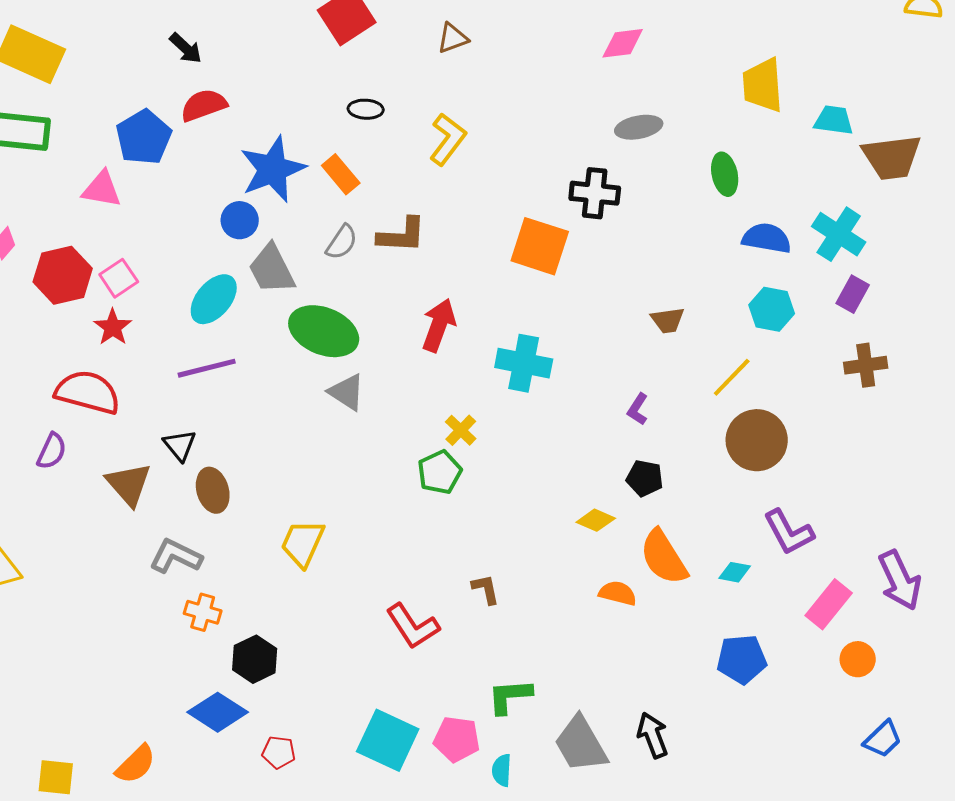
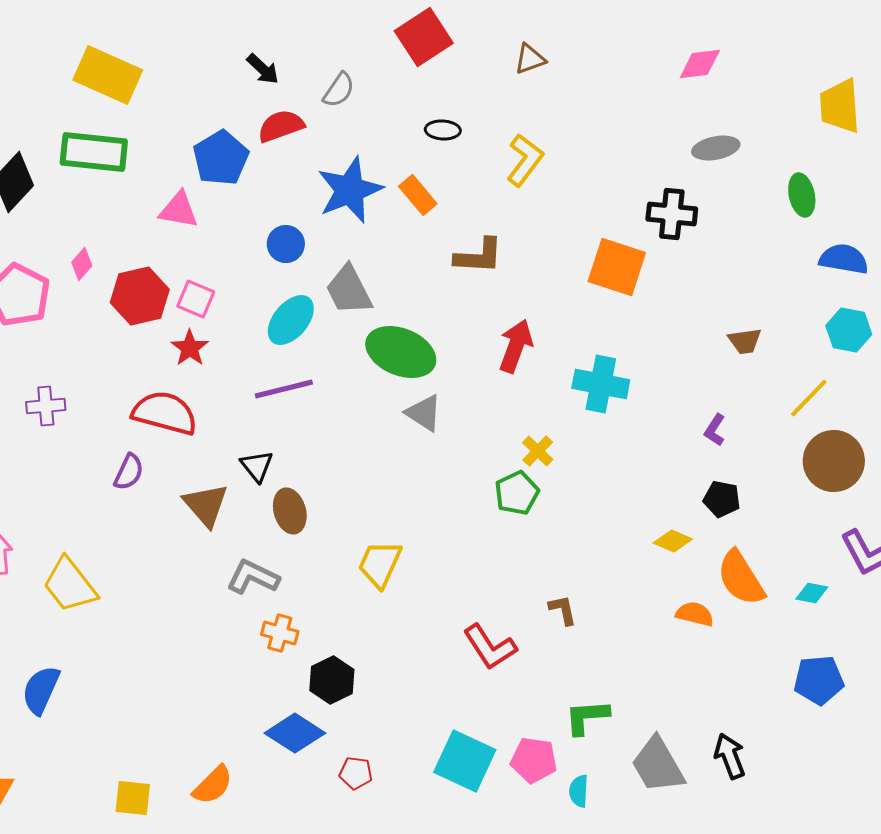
blue circle: (240, 220) -> (286, 244), moved
gray semicircle: (342, 242) -> (339, 90), moved
pink square: (119, 278) -> (196, 299), turned -33

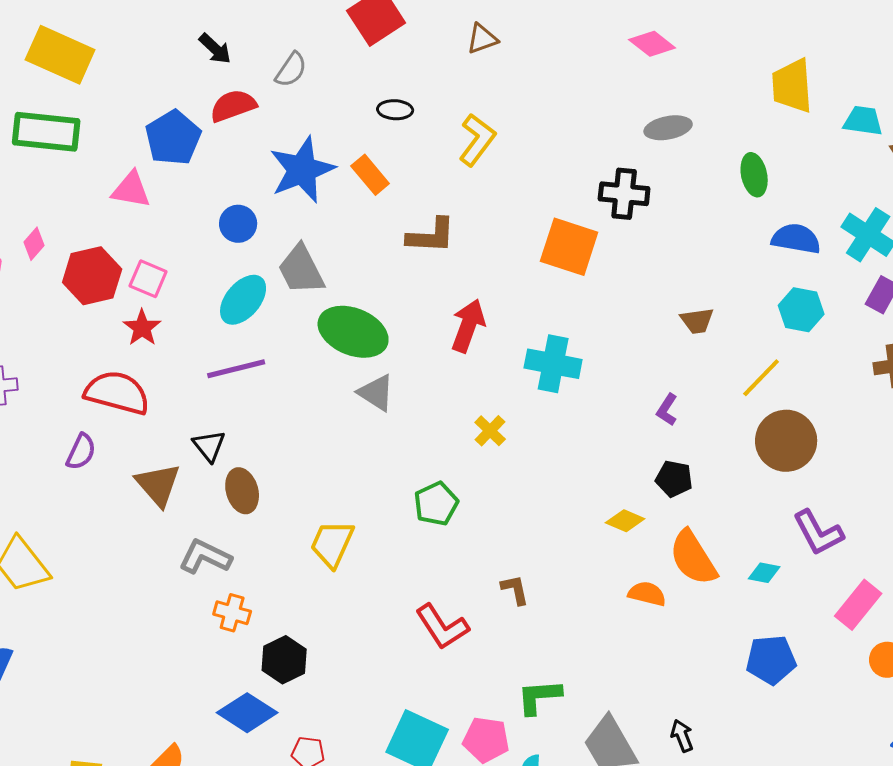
pink diamond: (700, 64) -> (652, 44), turned 45
green pentagon: (517, 493) -> (436, 504), moved
black arrow: (730, 756) -> (682, 736), size x0.7

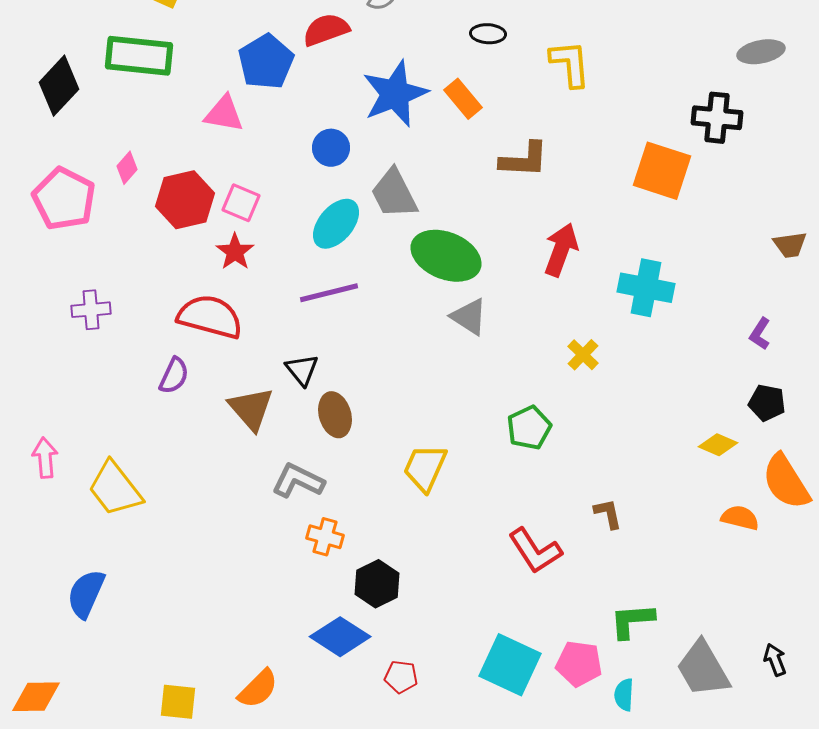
yellow L-shape: (477, 140) -> (570, 64), turned -42

